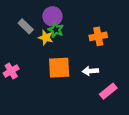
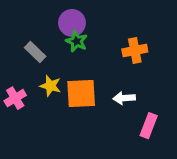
gray rectangle: (26, 26) -> (35, 52), moved
yellow star: (46, 38) -> (50, 86), moved
pink rectangle: (108, 91) -> (149, 126), turned -30

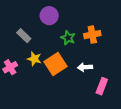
green star: (77, 41) -> (68, 38), moved
orange square: (81, 93) -> (55, 64), turned -30

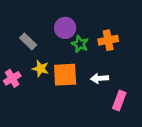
purple circle: (49, 16) -> (65, 28), moved
orange square: (55, 64) -> (65, 75), turned 30

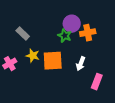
purple circle: (65, 28) -> (72, 24), moved
white arrow: (100, 78) -> (81, 64), turned -64

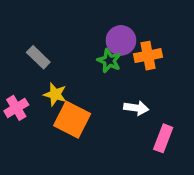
orange square: (53, 61) -> (72, 120), moved, turned 30
white arrow: (81, 64) -> (136, 108), turned -104

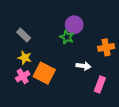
orange cross: (148, 56) -> (106, 47), moved
yellow star: (55, 94) -> (25, 58), moved
pink cross: (16, 108) -> (23, 76), moved

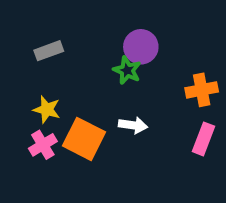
gray rectangle: (24, 35) -> (49, 51), moved, turned -64
white arrow: (83, 66) -> (133, 125), moved
pink rectangle: (100, 85) -> (204, 139), moved

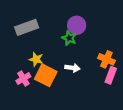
gray rectangle: (49, 51) -> (27, 27), size x1.5
orange cross: (202, 90) -> (106, 59), moved, turned 35
yellow star: (47, 110) -> (36, 59), moved

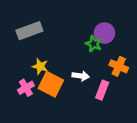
purple circle: (77, 25) -> (104, 33), moved
green star: (69, 38) -> (94, 44), moved
pink rectangle: (111, 75) -> (102, 90), moved

